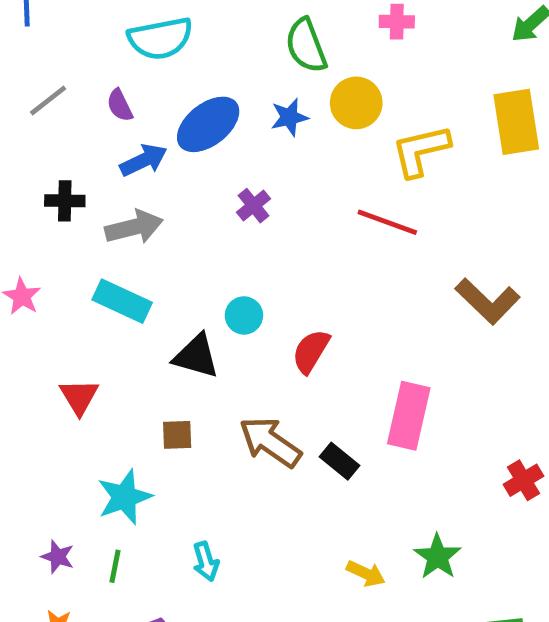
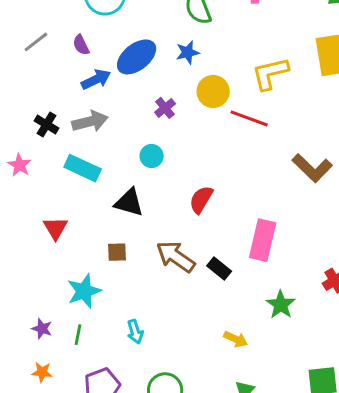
yellow circle: (356, 103) -> (213, 91), moved
black cross: (65, 201) -> (46, 124), moved, turned 30
cyan circle: (244, 315) -> (152, 156), moved
green star: (437, 557) -> (281, 305), moved

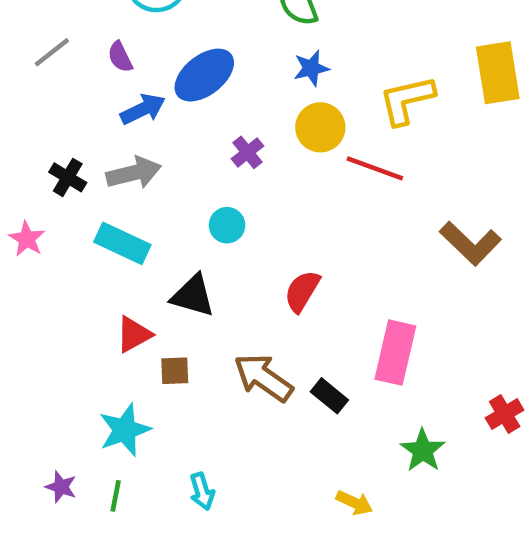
blue star: (188, 52) -> (311, 68), moved
red triangle: (55, 228) -> (134, 334), moved, turned 32

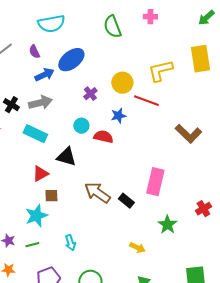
blue star: (311, 68) -> (118, 116), moved
red semicircle: (302, 291) -> (103, 137), moved, turned 72
brown square: (175, 371) -> (51, 196), moved
green line: (116, 496) -> (32, 245), turned 64

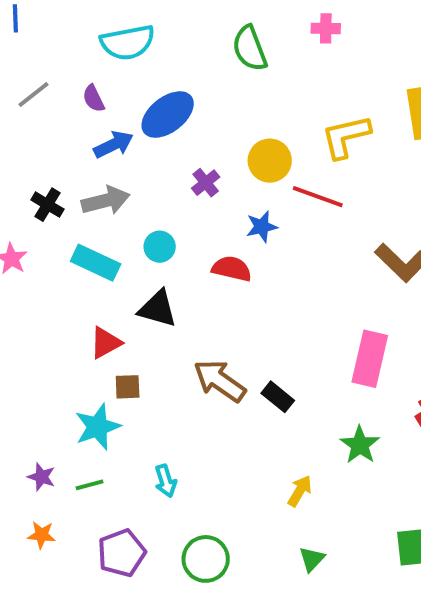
cyan circle: (81, 126) -> (160, 247), moved
pink rectangle: (155, 182) -> (370, 359), moved
yellow arrow: (137, 248) -> (300, 491), turned -84

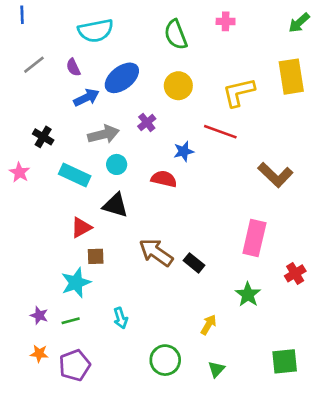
yellow circle: (270, 161) -> (178, 86), moved
gray arrow: (106, 201) -> (103, 134), moved
purple pentagon: (122, 553) -> (75, 365), moved
green circle: (206, 559) -> (165, 360), moved

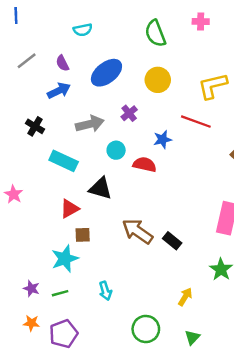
cyan semicircle: (96, 31) -> (83, 30), size x0.6
blue arrow: (86, 98) -> (59, 91), moved
cyan circle: (117, 164) -> (116, 150), moved
pink star: (19, 172) -> (14, 194), moved

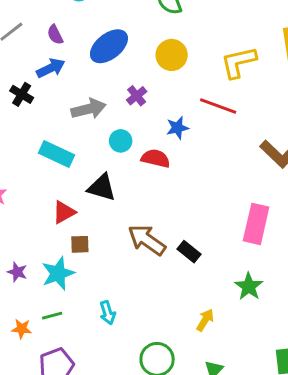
black cross: (35, 126) -> (22, 94), moved
purple star: (31, 288) -> (17, 272), moved
orange star: (31, 323) -> (22, 329), moved

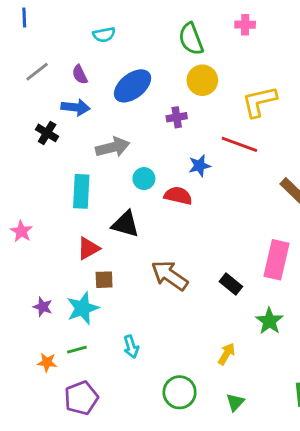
yellow circle: (172, 55) -> (202, 80), moved
blue arrow: (51, 68) -> (76, 107), turned 32
purple cross: (137, 96) -> (177, 117), moved, turned 30
cyan rectangle: (57, 154) -> (81, 191), turned 68
black rectangle: (189, 252) -> (231, 284), moved

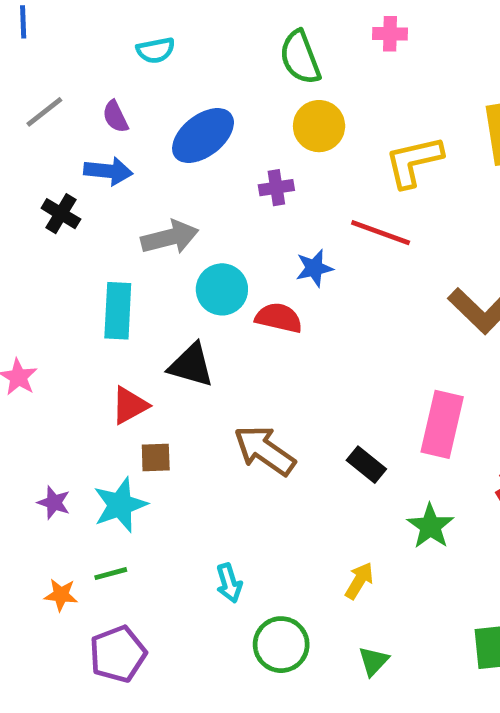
cyan circle: (144, 179) -> (222, 289), size x1.4
cyan arrow: (131, 347) -> (229, 583), moved

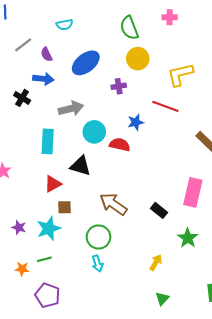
gray line: (44, 112) -> (23, 45), moved
green circle: (281, 645) -> (98, 237), moved
purple pentagon: (118, 654) -> (48, 295), turned -30

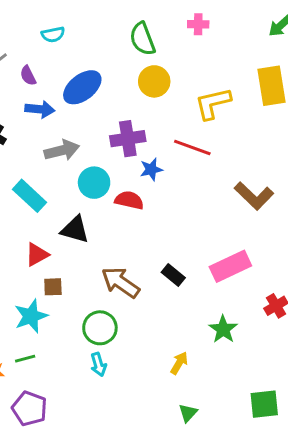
blue arrow: (43, 79) -> (40, 109), moved
purple cross: (119, 86) -> (128, 139), moved, size x1.6
cyan rectangle: (48, 141) -> (30, 196), turned -50
pink rectangle: (193, 192) -> (230, 266), turned 52
black rectangle: (159, 210) -> (173, 275), moved

